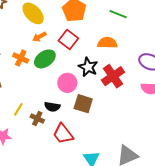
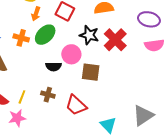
orange arrow: (39, 37) -> (36, 14), turned -32
black semicircle: (52, 107) -> (54, 67), moved
yellow line: (18, 109) -> (22, 97), moved

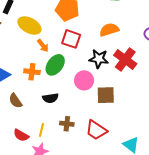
orange arrow: (36, 14) -> (43, 46), turned -48
black semicircle: (54, 67) -> (50, 98), moved

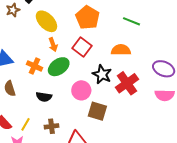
brown cross: (67, 124) -> (51, 126), turned -32

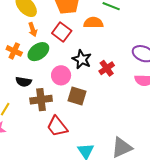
orange semicircle: (121, 50) -> (93, 23), moved
red cross: (127, 83) -> (107, 68), size x0.7
brown cross: (51, 126) -> (41, 100), moved, size x1.5

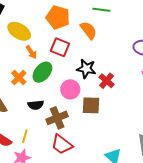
orange semicircle: (93, 23) -> (88, 30), turned 66
orange cross: (14, 51) -> (19, 78), turned 35
red cross: (107, 68) -> (107, 81), moved
red trapezoid: (57, 126) -> (62, 145), moved

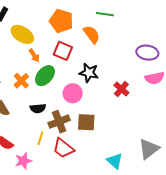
red cross: (107, 81) -> (121, 89), moved
brown square: (91, 105) -> (86, 122), moved
yellow line: (25, 136) -> (40, 138), moved

